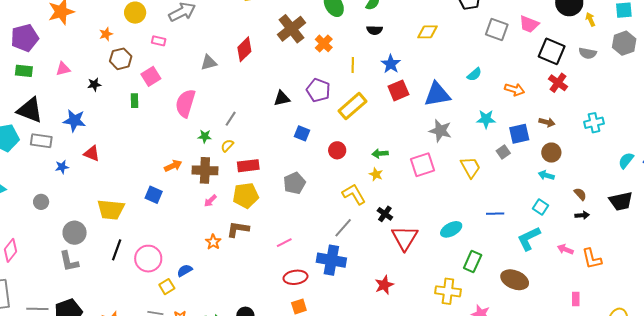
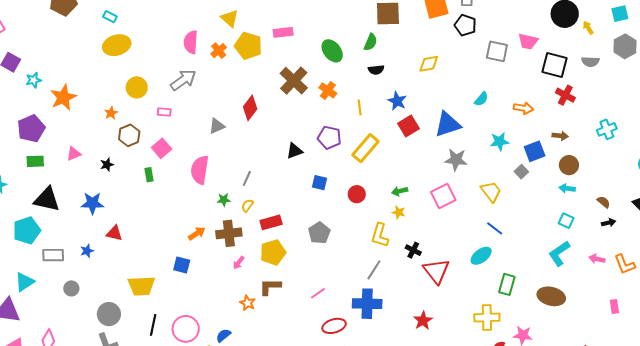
gray rectangle: (41, 141) -> (53, 255), moved
yellow L-shape: (354, 194) -> (380, 235), turned -125
blue line: (495, 214) -> (495, 228), moved, turned 48

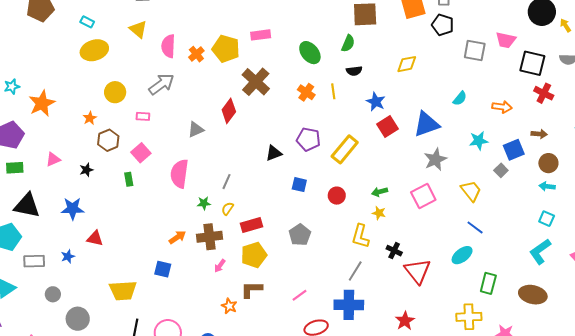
yellow triangle: (230, 18) -> (138, 29), moved
brown cross: (294, 81) -> (256, 82), moved
yellow line: (360, 108) -> (333, 91), moved
gray star: (456, 160) -> (435, 159), turned -30
gray circle: (109, 314) -> (78, 319), moved

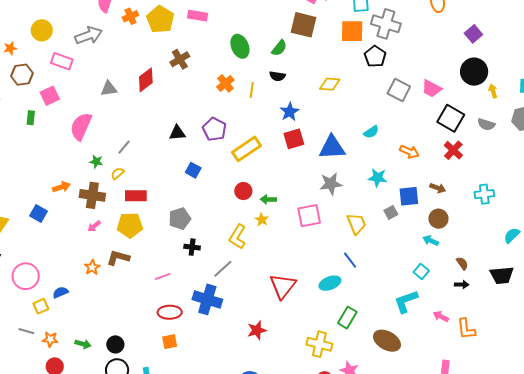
brown cross: (256, 82) -> (180, 59), size x0.7
pink rectangle: (143, 116) -> (62, 61), size x1.5
red circle: (337, 196) -> (243, 191), moved
black cross: (394, 251) -> (192, 247), moved, turned -35

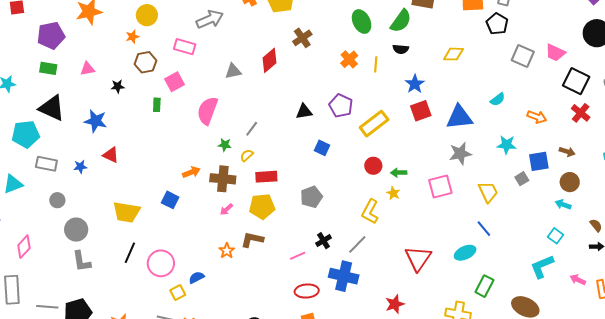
yellow circle: (42, 30) -> (147, 15), moved
green semicircle: (279, 48) -> (401, 21), size x1.4
black cross: (192, 247) -> (324, 241), moved, turned -35

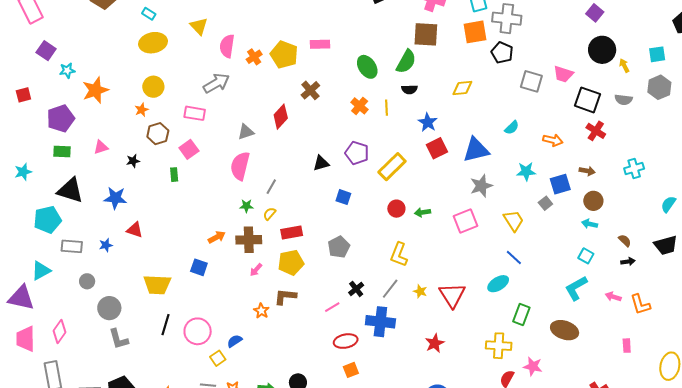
pink semicircle: (207, 111) -> (240, 166), moved
yellow star: (393, 193) -> (420, 291), moved

